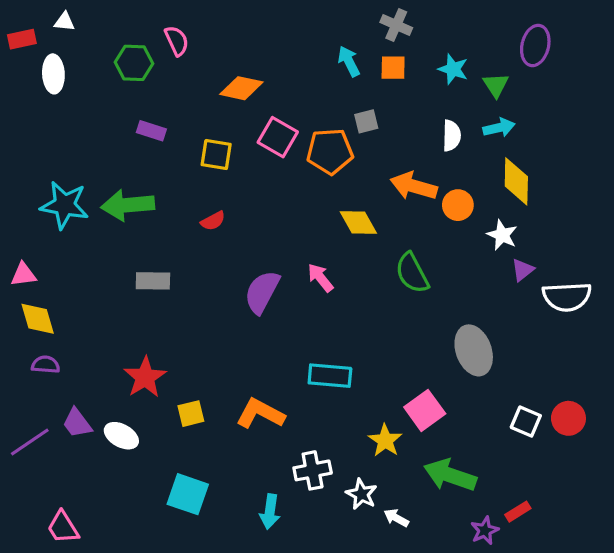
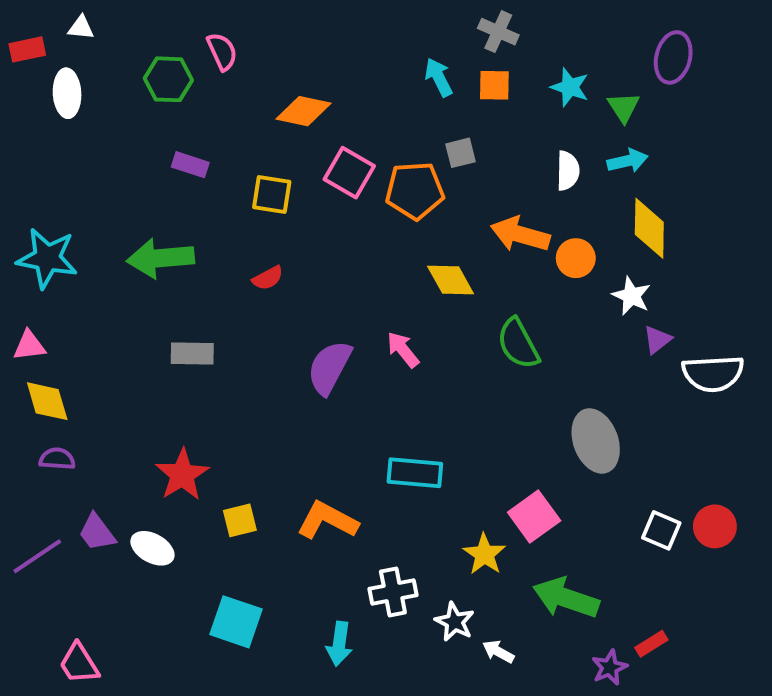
cyan star: (65, 205) -> (47, 258), moved

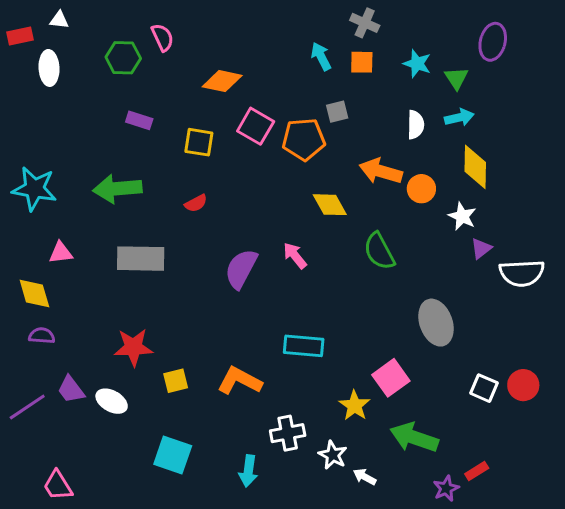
pink triangle: (29, 346) -> (61, 253), moved
gray rectangle: (192, 354) -> (141, 259), size x1.5
red star: (182, 475) -> (133, 347), turned 30

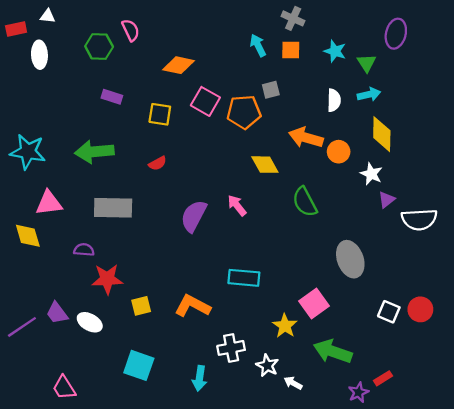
pink triangle: (61, 253) -> (49, 203), size x1.4
purple semicircle: (42, 336) -> (84, 250), moved
pink trapezoid: (58, 485) -> (64, 388), moved

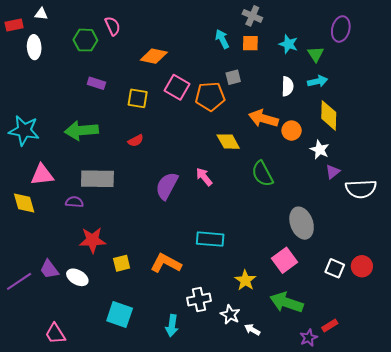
purple semicircle: (84, 250) -> (74, 202), moved
pink square: (314, 304) -> (284, 260), moved

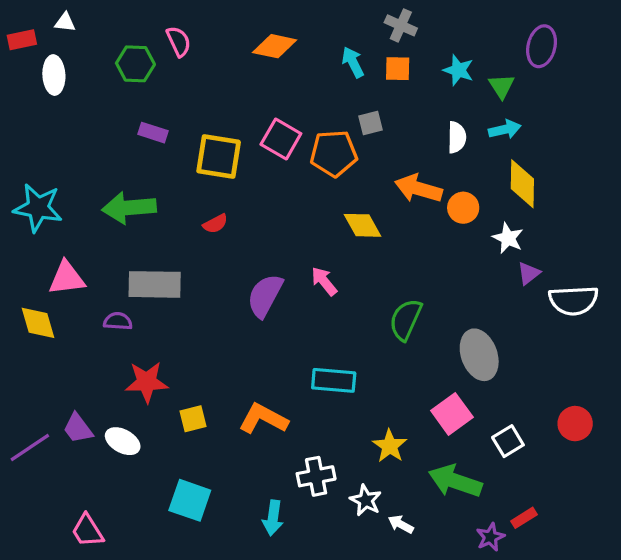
orange diamond: (154, 56) -> (275, 46), moved
yellow square: (138, 98) -> (219, 157), size x1.4
green semicircle: (262, 174) -> (406, 320), moved, turned 52
white square: (335, 268) -> (508, 441), moved, turned 36

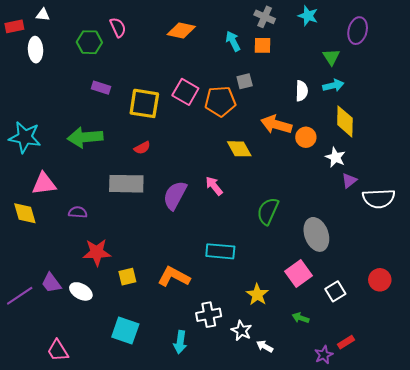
cyan star: (458, 70) -> (308, 16), moved
gray rectangle: (155, 284) -> (126, 184), moved
green arrow: (455, 481) -> (301, 318), size x0.5

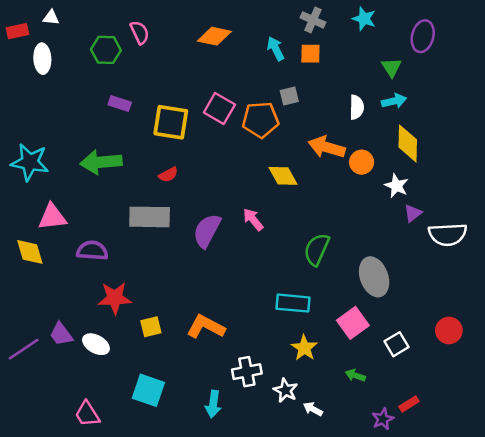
purple semicircle: (78, 212) -> (92, 251), size x1.4
cyan rectangle: (220, 251) -> (293, 303), moved
pink trapezoid: (58, 351) -> (87, 414), moved

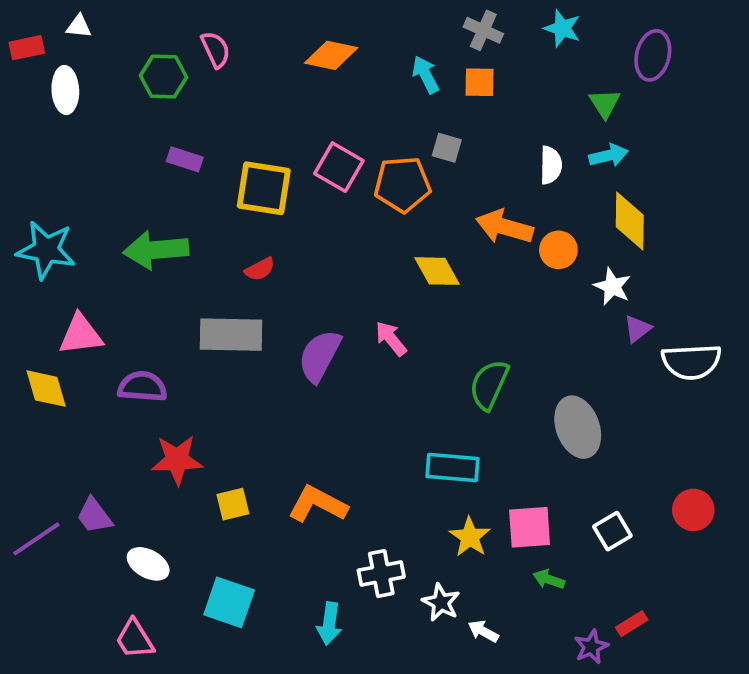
gray square: (289, 96) -> (447, 148), turned 30
pink square: (353, 323) -> (530, 527), moved, turned 32
white ellipse: (96, 344) -> (148, 564), moved

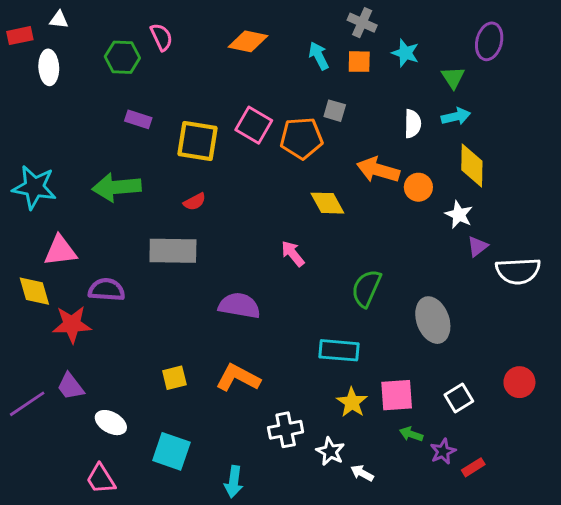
cyan star: (562, 28) -> (405, 53), moved
purple semicircle: (320, 356) -> (239, 306), moved, turned 72
red star: (177, 460) -> (72, 324), moved
cyan arrow: (329, 624) -> (234, 482), moved
purple star: (591, 647) -> (443, 451), moved

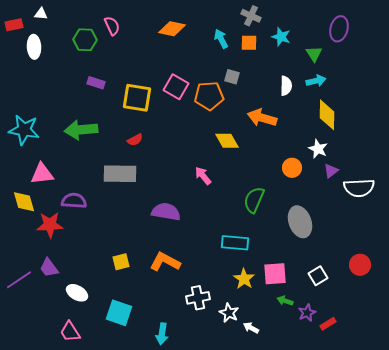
orange circle: (418, 187) -> (292, 168), moved

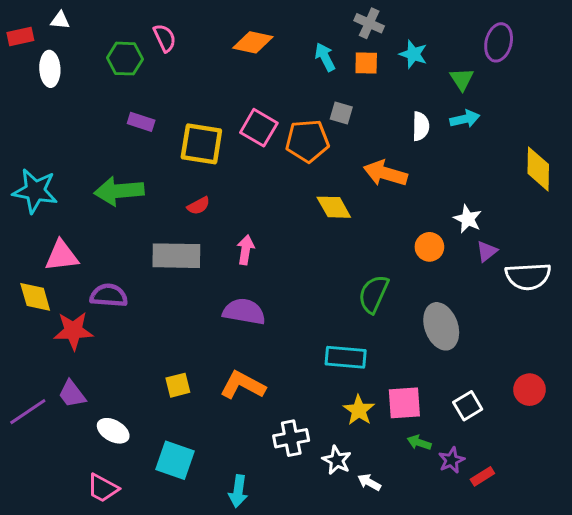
yellow diamond: (327, 115) -> (538, 169), moved
pink arrow: (203, 176) -> (246, 250), moved, turned 48
pink trapezoid: (70, 332) -> (103, 488), turned -30

